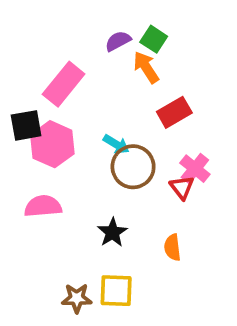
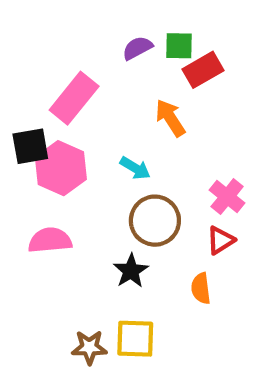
green square: (154, 39) -> (179, 46), turned -32
orange arrow: (146, 67) -> (170, 118), moved
red rectangle: (174, 112) -> (203, 70), moved
brown circle: (133, 167) -> (155, 221), moved
red triangle: (182, 187) -> (220, 240), moved, turned 36

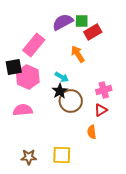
purple semicircle: (137, 48) -> (63, 22), size x1.5
pink cross: (227, 197) -> (104, 90), turned 35
black star: (131, 271) -> (60, 91), moved
brown star: (89, 347) -> (29, 157), moved

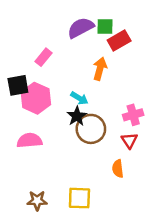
pink rectangle: (34, 45) -> (44, 57), size x0.6
orange arrow: (78, 54) -> (100, 69), turned 48
red triangle: (101, 110) -> (129, 140), turned -32

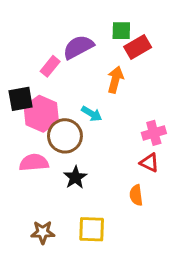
purple semicircle: (81, 28) -> (78, 47), moved
black star: (77, 116) -> (75, 177), moved
brown circle: (91, 129) -> (65, 136), moved
red triangle: (129, 140) -> (149, 163), turned -30

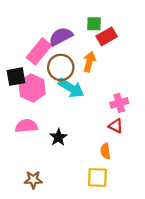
pink rectangle: (50, 66) -> (39, 51), size x1.6
cyan arrow: (92, 114) -> (71, 88), size x1.6
brown circle: (65, 136) -> (61, 67), moved
yellow square: (92, 229) -> (97, 177), moved

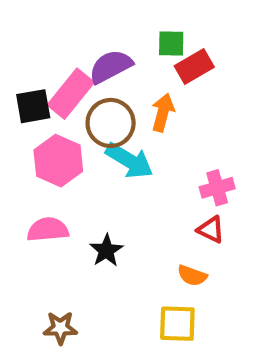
black square: (16, 77) -> (33, 106), moved
orange semicircle: (105, 151) -> (192, 276), turned -63

